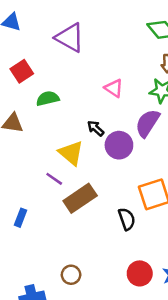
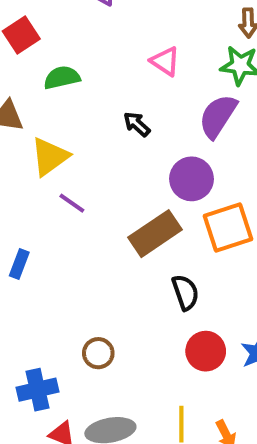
purple circle: (119, 145) -> (192, 179), moved
yellow triangle: (71, 153) -> (50, 157), moved, turned 44
brown rectangle: (80, 198) -> (155, 234), moved
black semicircle: (127, 219) -> (185, 292), moved

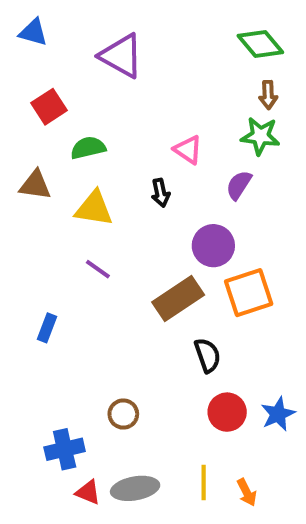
pink triangle: (165, 61) -> (188, 150), moved
purple semicircle: (218, 116) -> (239, 185), size x0.7
black arrow: (137, 124) -> (161, 193), turned -144
yellow triangle: (50, 157) -> (94, 208), moved, turned 45

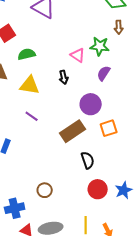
green star: (260, 136) -> (100, 46), moved
orange square: (249, 293) -> (109, 128), size x0.7

